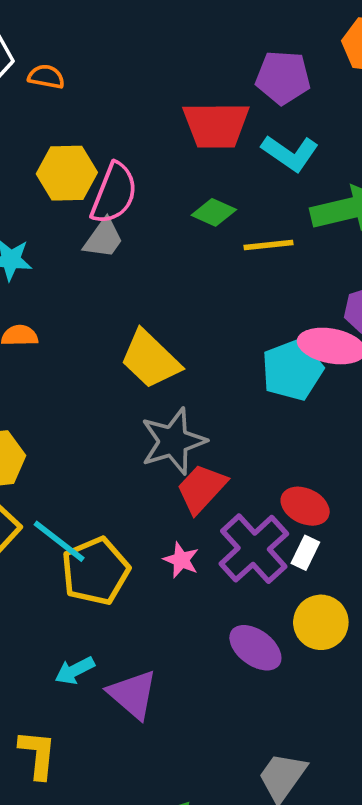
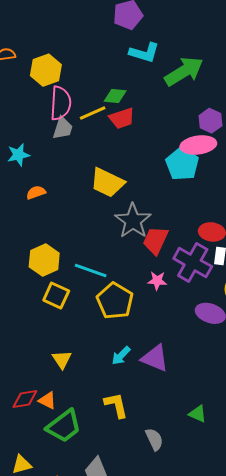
red trapezoid: (216, 125) -> (122, 118), moved, size x0.7
yellow hexagon: (67, 173) -> (46, 70), moved
yellow line: (269, 245) -> (93, 113), moved
cyan line: (59, 541) -> (91, 270), moved

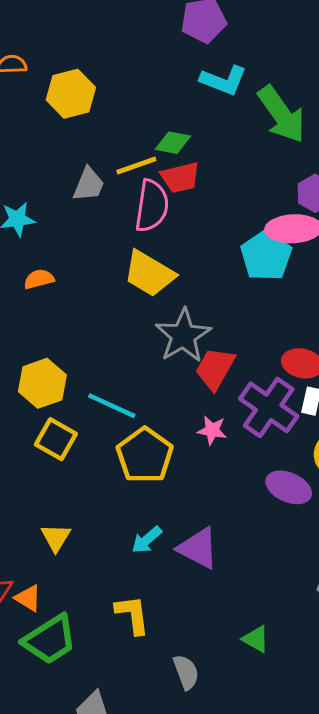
green arrow: (184, 71) -> (282, 114), turned 81
pink semicircle: (61, 103) -> (152, 206), moved

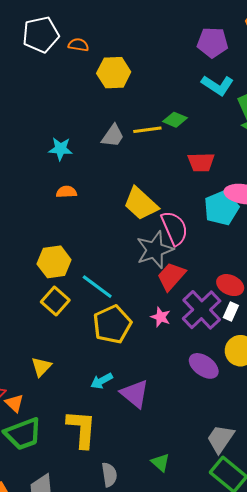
red trapezoid: (180, 177) -> (201, 162), moved
pink semicircle: (152, 206) -> (174, 228), moved, turned -44
yellow L-shape: (132, 615) -> (82, 429), size x1.4

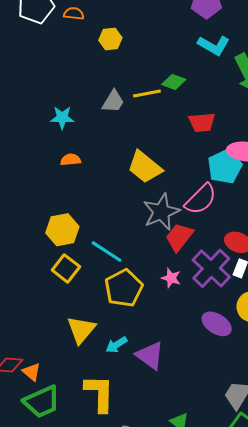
yellow hexagon: (114, 73) -> (110, 39), size x0.7
pink semicircle: (174, 228) -> (201, 199), moved, turned 72
yellow triangle: (41, 367) -> (81, 330), moved, size x1.4

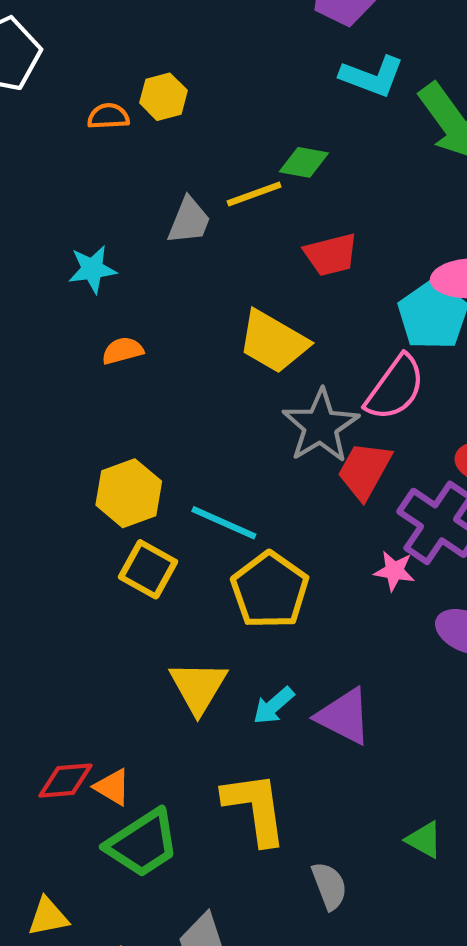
orange semicircle: (74, 14) -> (108, 116), moved
red trapezoid: (202, 122) -> (331, 255), moved
pink star: (171, 278) -> (394, 571), moved

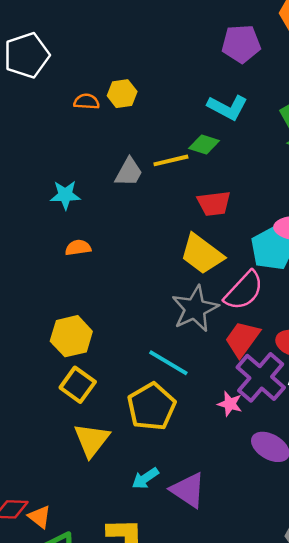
cyan L-shape: (372, 76) -> (227, 107), moved
yellow trapezoid: (273, 342) -> (202, 254), moved
red trapezoid: (364, 470) -> (242, 339), moved
cyan line: (224, 523) -> (168, 363), moved
yellow triangle: (198, 687) -> (92, 440), moved

